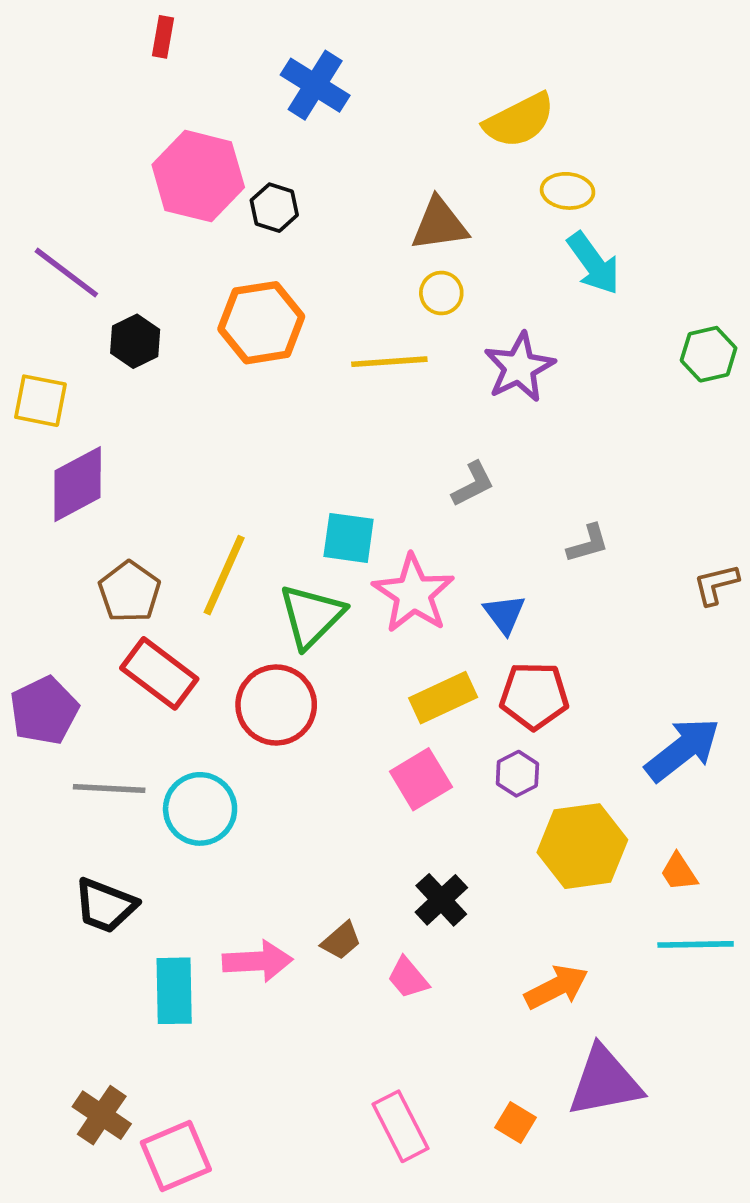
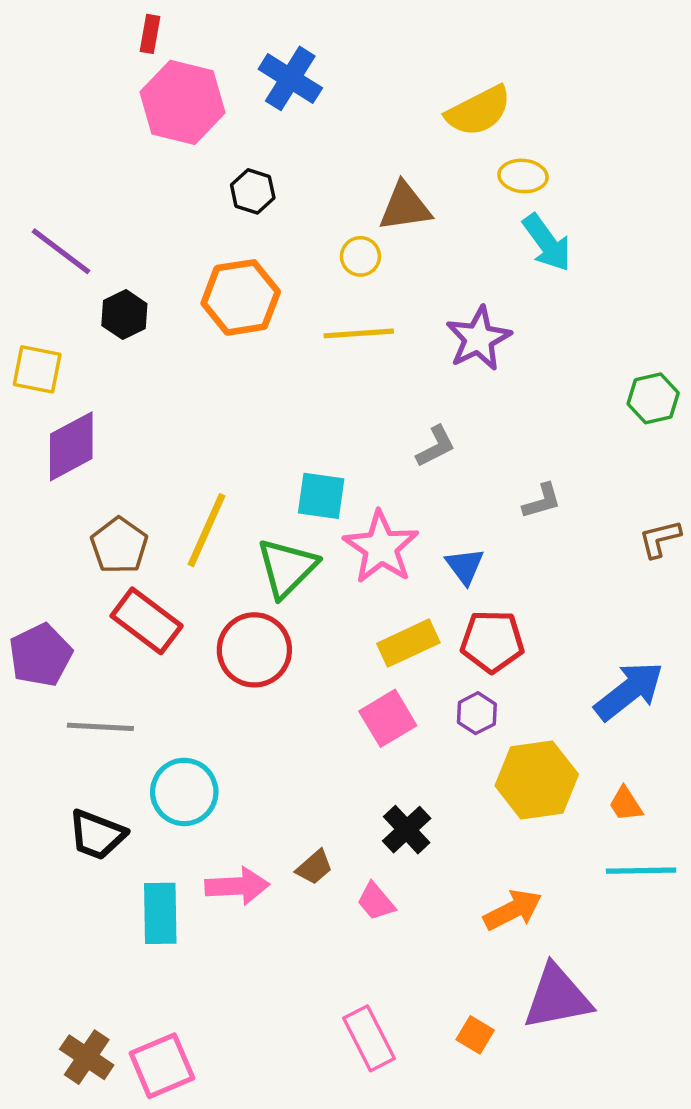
pink hexagon: (198, 176) -> (183, 102), moved
yellow circle: (441, 293) -> (360, 256), moved
green hexagon: (709, 354) -> (653, 398), moved
cyan circle: (200, 809) -> (184, 792), moved
brown cross: (102, 1115) -> (87, 1057), moved

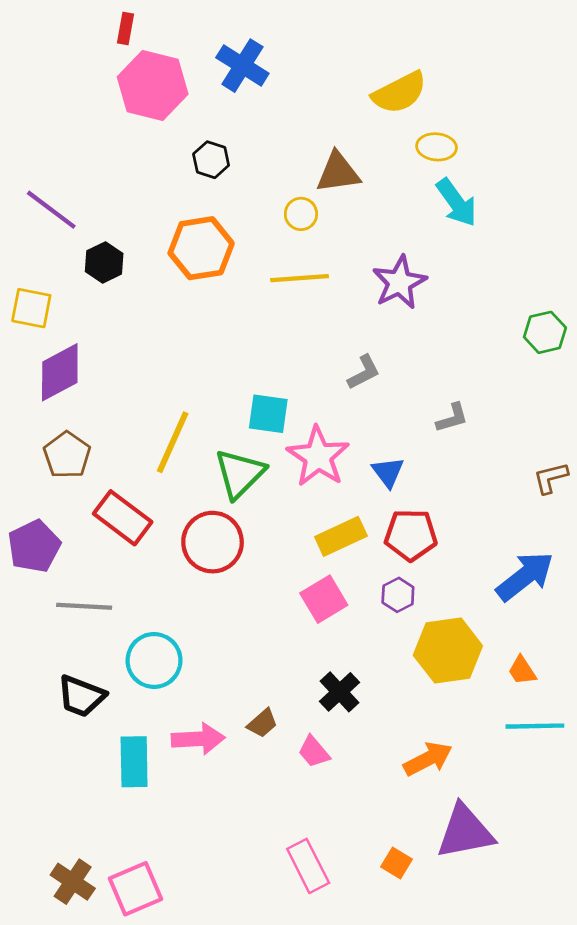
brown L-shape: (660, 539) -> (551, 478), moved
brown pentagon: (119, 546) -> (67, 455), moved

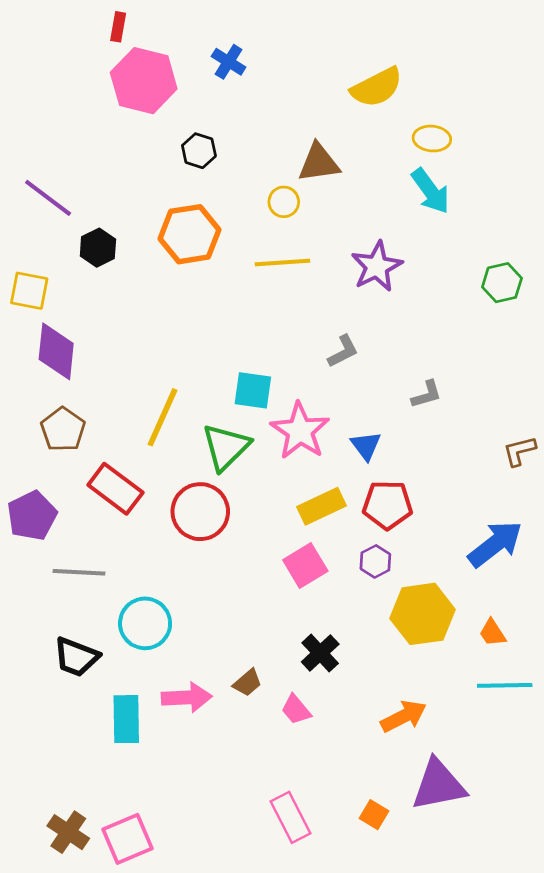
blue cross: (242, 66) -> (229, 62), size x0.7
yellow ellipse: (437, 147) -> (432, 139), moved
green hexagon: (545, 332) -> (502, 283), moved
purple diamond: (60, 372) -> (56, 351), turned -56

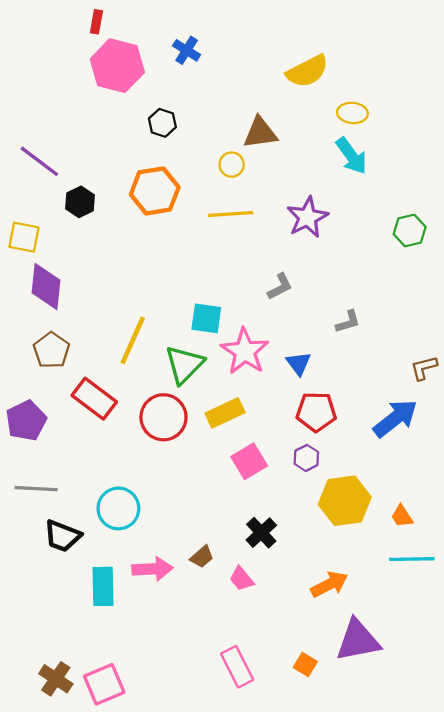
yellow rectangle: (321, 506) -> (225, 413), moved
blue arrow: (495, 544) -> (395, 418), moved
gray line: (79, 572) -> (36, 489), moved

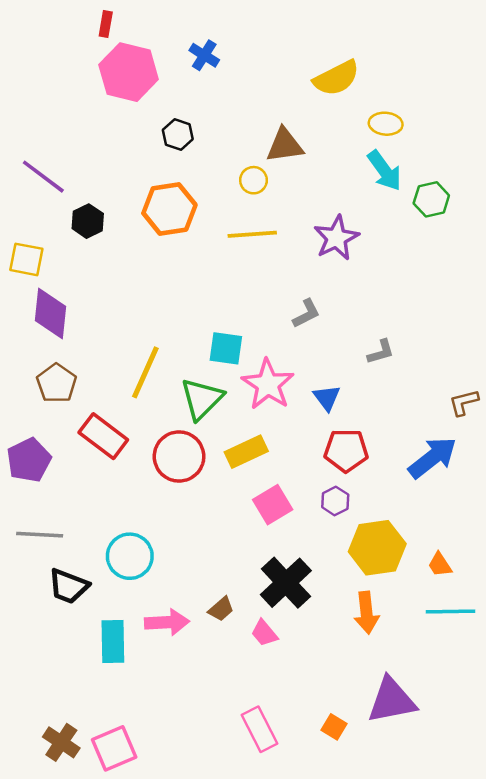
green hexagon: (410, 230) -> (431, 199), moved
black cross: (261, 533) -> (286, 583), size x1.5
orange arrow: (329, 584) -> (366, 613), moved, turned 111

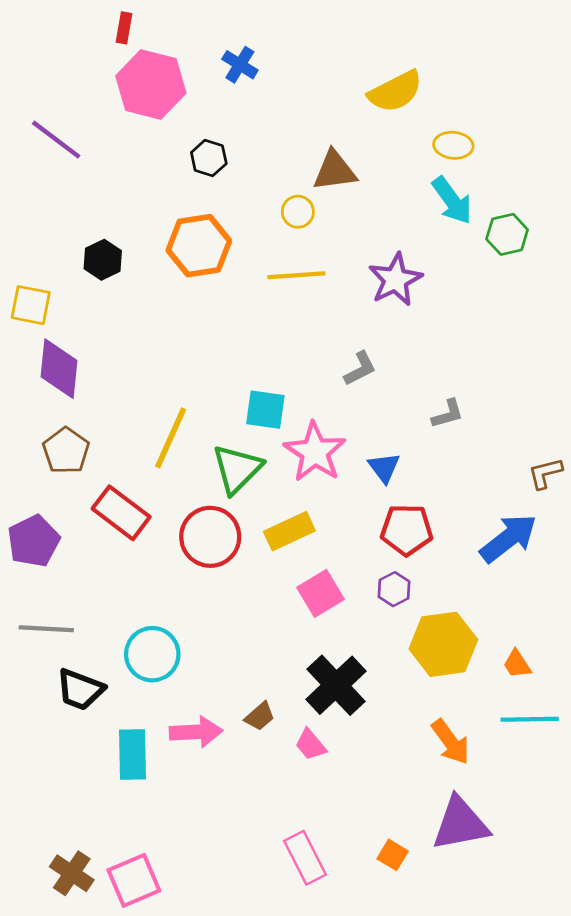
purple line: (43, 177) -> (56, 140), moved
orange arrow: (366, 613) -> (451, 742), moved, turned -30

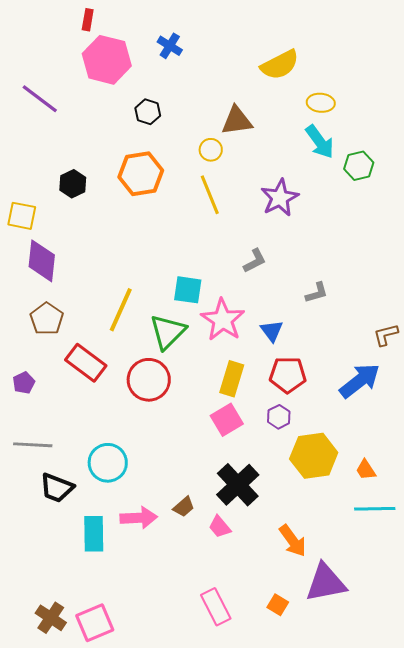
yellow line: (296, 275) -> (210, 195), turned 72
yellow rectangle: (289, 531) -> (232, 379), moved, turned -48
purple pentagon: (34, 541) -> (24, 383), size x0.6
orange arrow: (451, 742) -> (293, 541), moved

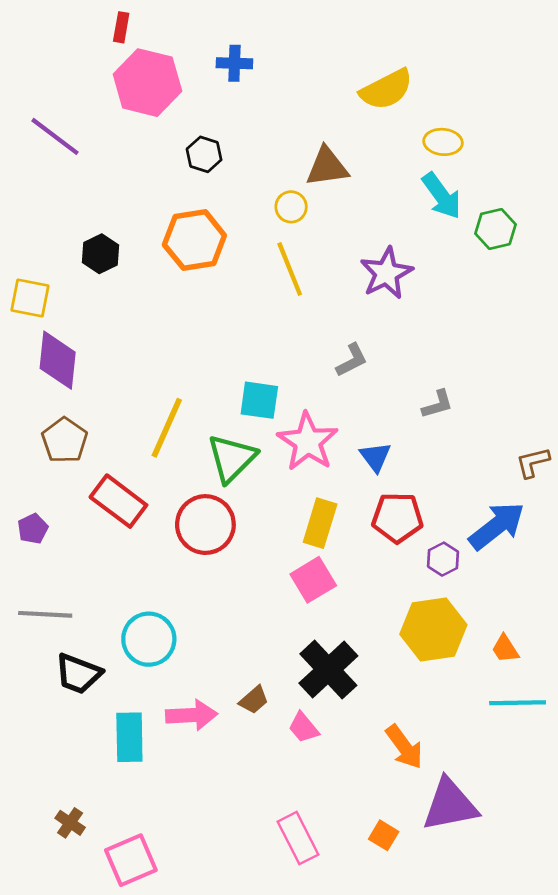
blue cross: (170, 46) -> (234, 63), turned -30
purple hexagon: (279, 417) -> (443, 559), moved
brown cross: (51, 618) -> (70, 823), moved, size x0.7

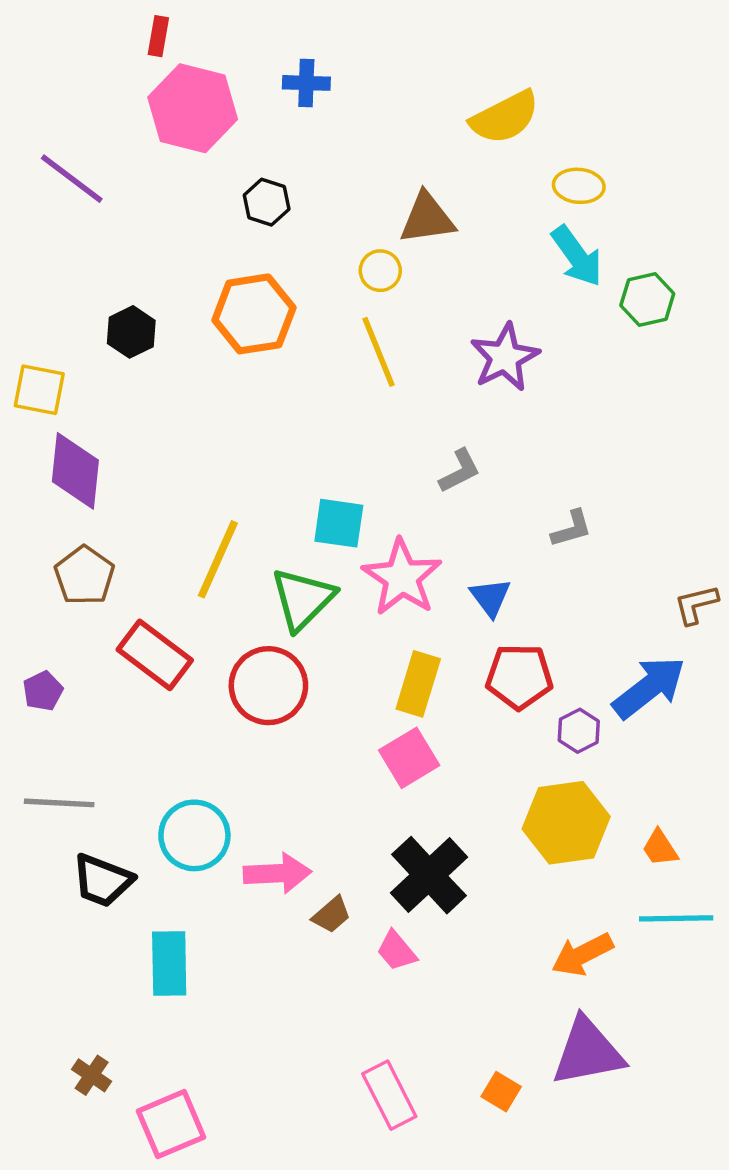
pink arrow: (192, 715) -> (277, 873), moved
orange arrow: (404, 747) -> (582, 954), moved, turned 99

